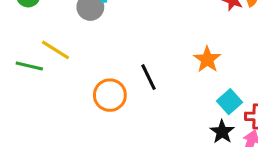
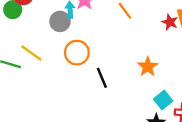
orange circle: (110, 95) -> (77, 53), moved

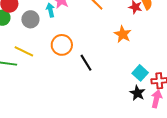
gray circle: (60, 21) -> (30, 19), moved
orange star: (148, 67) -> (123, 34), moved

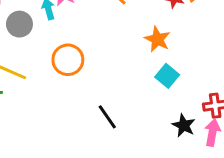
black line: (86, 63) -> (107, 117), moved
cyan square: (140, 73) -> (167, 76), moved

